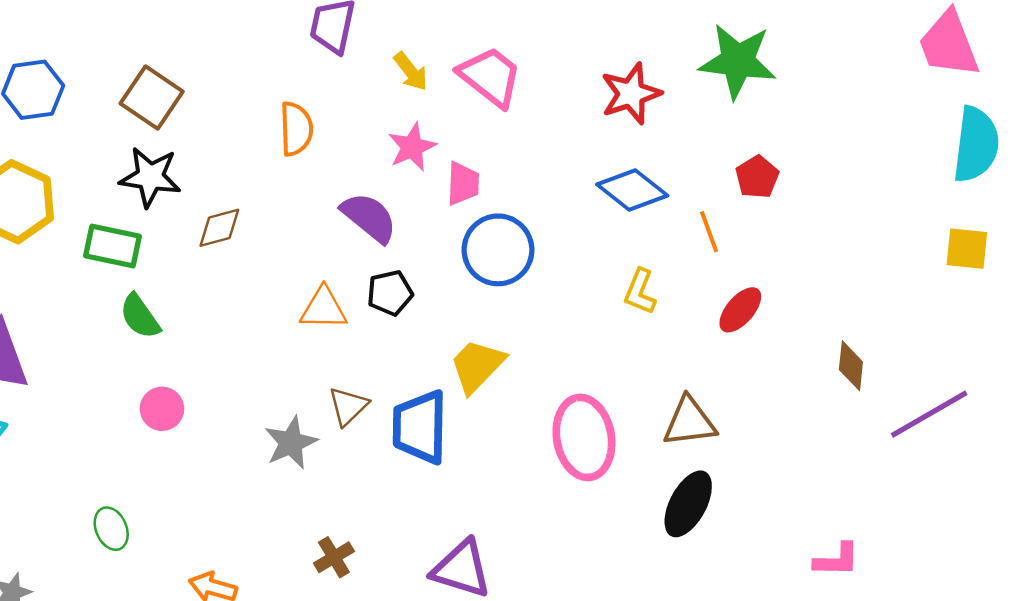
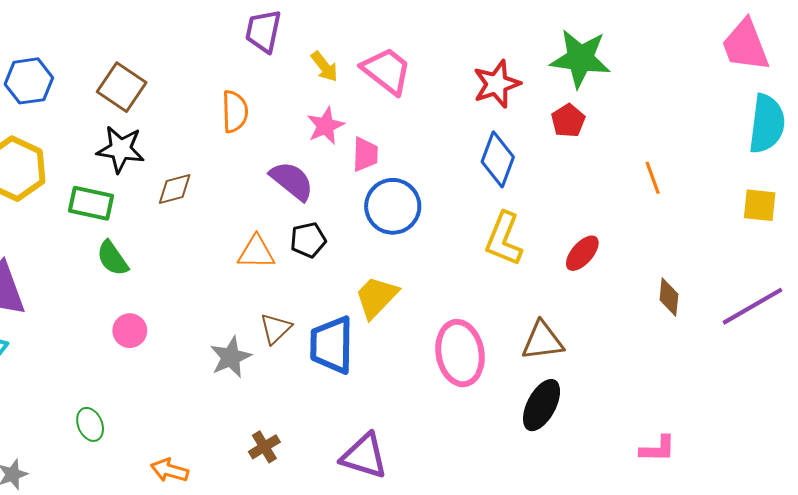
red pentagon: (757, 177) -> (568, 121), moved
blue diamond: (632, 190) -> (498, 159), turned 72
orange line: (709, 232) -> (653, 178), moved
yellow L-shape: (640, 292) -> (504, 239), size x1.5
purple line: (929, 414) -> (753, 306), moved

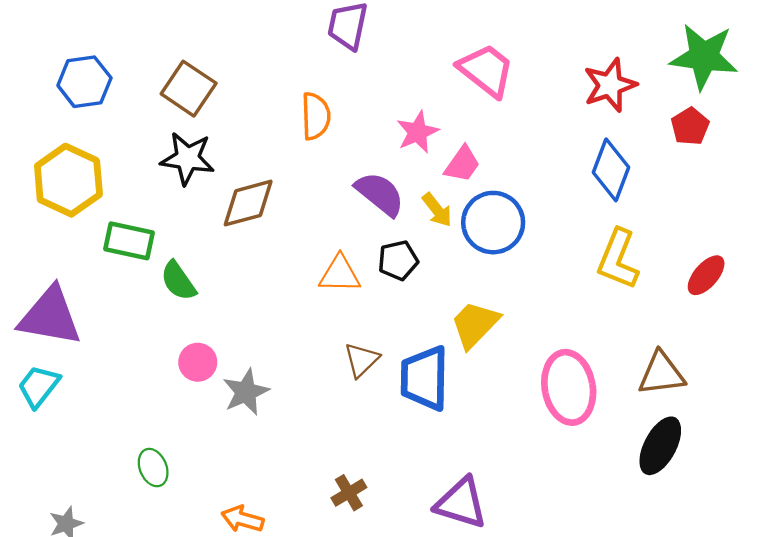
yellow arrow: (324, 67) -> (437, 210), moved
pink trapezoid: (365, 154) -> (462, 164), turned 33
brown diamond: (175, 189) -> (248, 203), size x1.4
green rectangle: (91, 203) -> (129, 241), moved
gray star: (231, 357) -> (246, 392), moved

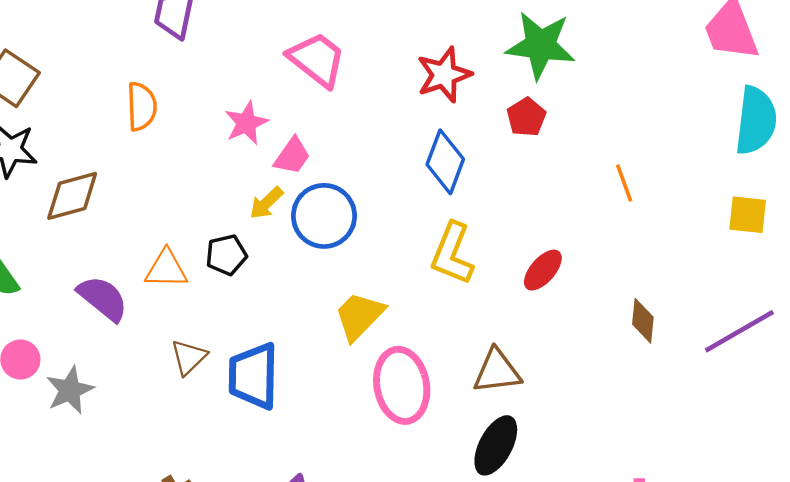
purple semicircle: (380, 194) -> (103, 298), moved
yellow arrow: (437, 210) -> (266, 203), turned 84
yellow trapezoid: (475, 324) -> (359, 316), moved

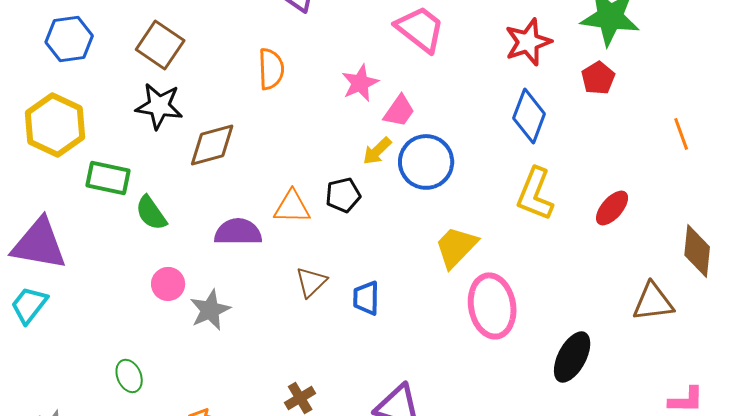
purple semicircle: (103, 298) -> (238, 232), turned -39
brown diamond: (643, 321) -> (697, 251), size x1.4
brown triangle: (497, 371) -> (653, 302), moved
blue trapezoid: (253, 376) -> (366, 298), size x0.6

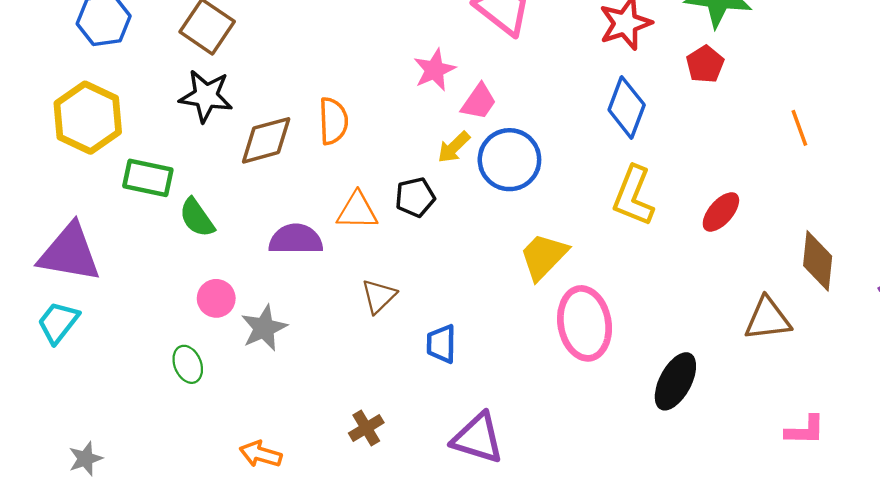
orange semicircle: (271, 69) -> (333, 121), moved
blue trapezoid: (366, 298) -> (441, 344), moved
green ellipse: (129, 376) -> (188, 364), moved

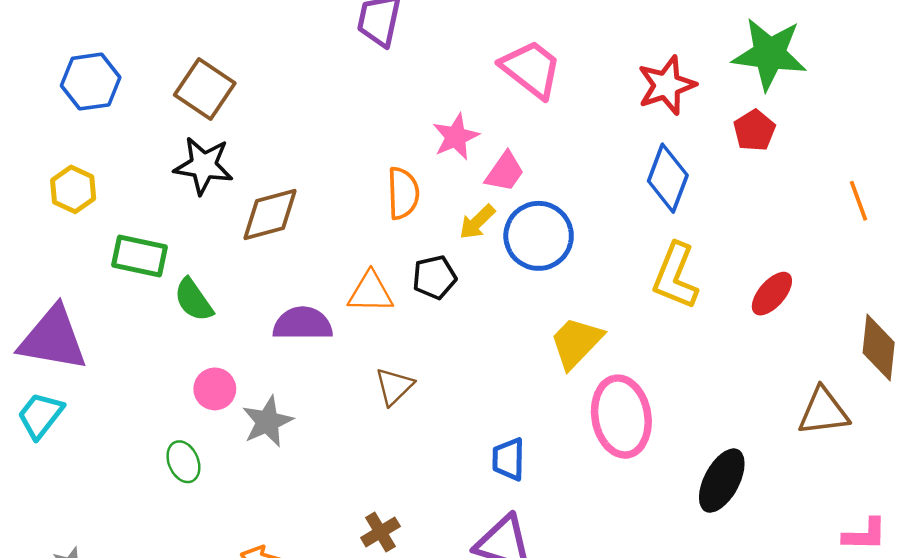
yellow hexagon: (88, 118) -> (73, 189), size x0.6
orange semicircle: (333, 121) -> (403, 193), moved
blue trapezoid: (441, 344) -> (508, 459), moved

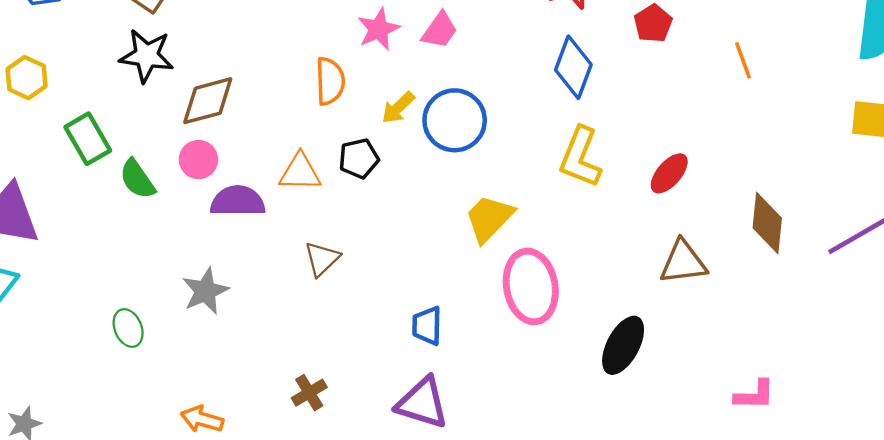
pink trapezoid: (505, 172) -> (440, 30), moved
orange line: (859, 201) -> (743, 60), moved
green rectangle: (140, 256) -> (88, 139), turned 48
pink circle: (215, 389) -> (198, 160), moved
brown triangle: (823, 412) -> (683, 262), moved

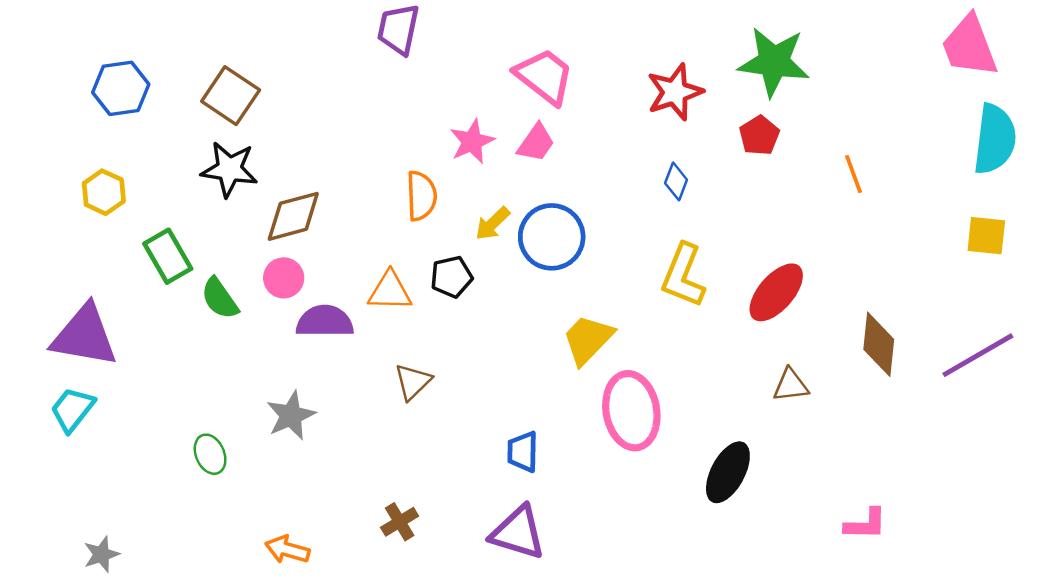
blue diamond: (573, 67) -> (676, 181), size x0.6
red ellipse: (669, 173) -> (776, 292), size x1.4
brown triangle: (683, 262) -> (791, 385), size x0.7

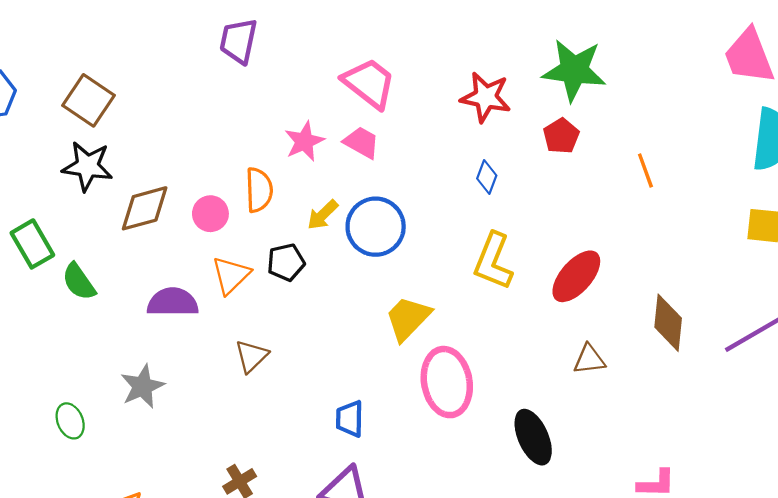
red star: (675, 92) -> (486, 97), turned 30
pink trapezoid: (536, 143) -> (362, 142), turned -96
pink circle: (284, 278) -> (210, 214), moved
orange triangle: (390, 291) -> (231, 275), turned -45
black ellipse: (728, 472) -> (533, 437), turned -52

